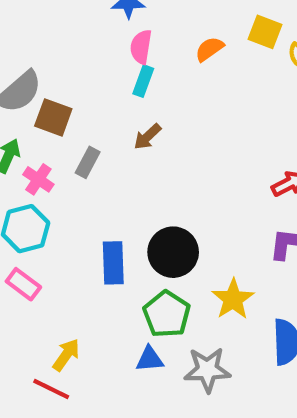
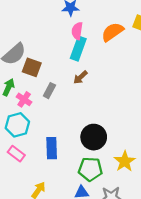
orange semicircle: (209, 49) -> (112, 32), size x1.5
cyan rectangle: (143, 81) -> (78, 49), size x1.5
blue rectangle: (113, 263) -> (52, 148), moved
green pentagon: (167, 314) -> (90, 169), turned -30

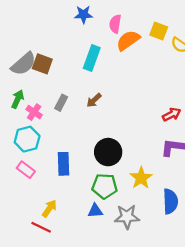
pink semicircle: (77, 31) -> (115, 24), moved
brown square: (32, 67) -> (42, 64), moved
brown arrow: (80, 77) -> (94, 100), moved

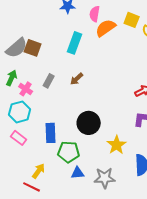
green pentagon: (105, 186) -> (69, 152), moved

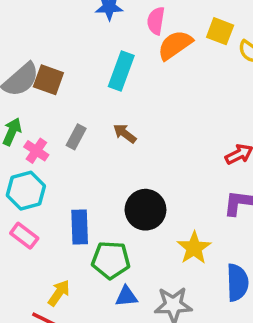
brown arrow: (77, 79) -> (125, 133), turned 80

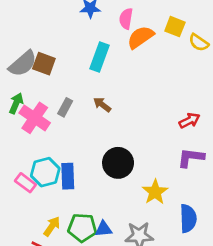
pink cross: (36, 151) -> (35, 118), size x1.6
cyan hexagon: (26, 191) -> (45, 172), moved
green pentagon: (111, 260) -> (82, 228), moved

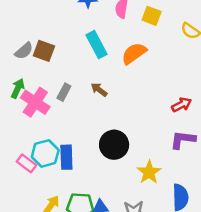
yellow square: (175, 27) -> (152, 16), moved
orange semicircle: (140, 37) -> (134, 53), moved
cyan rectangle: (99, 57) -> (97, 45), turned -48
gray semicircle: (23, 64) -> (24, 51), size x0.7

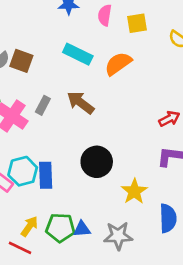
yellow square: (152, 16) -> (137, 23), turned -30
cyan rectangle: (97, 45) -> (78, 54), turned -36
brown arrow: (99, 90) -> (81, 103), size x1.5

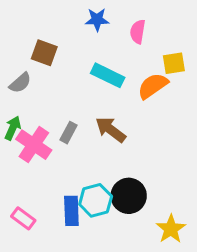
yellow square: (137, 23) -> (174, 63), moved
brown square: (21, 61) -> (44, 53), moved
cyan hexagon: (23, 171) -> (96, 200), moved

